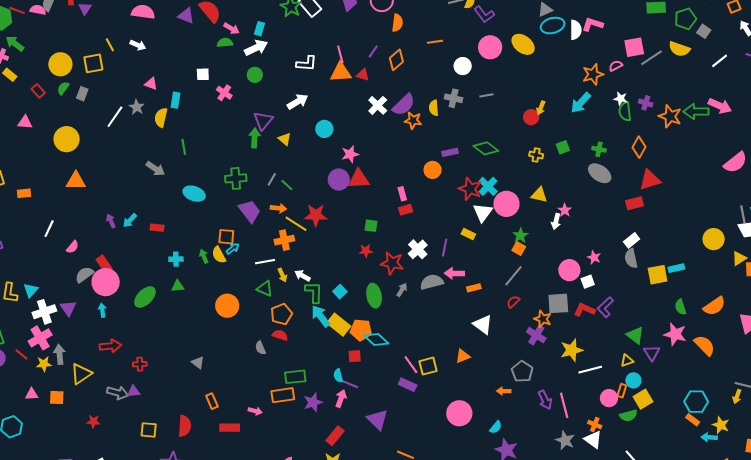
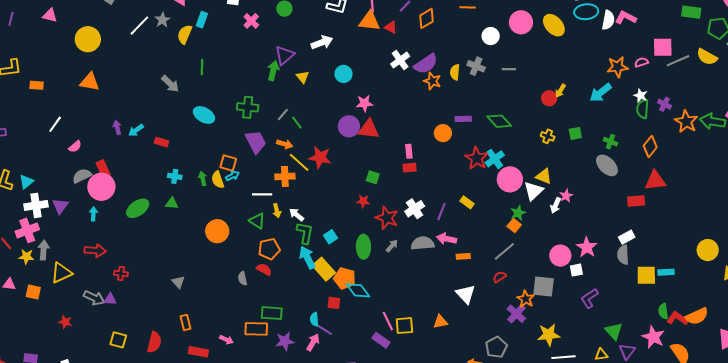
white triangle: (483, 213) -> (533, 191), moved
pink star: (594, 257) -> (587, 247), size x1.5
red L-shape: (584, 310) -> (677, 318), moved

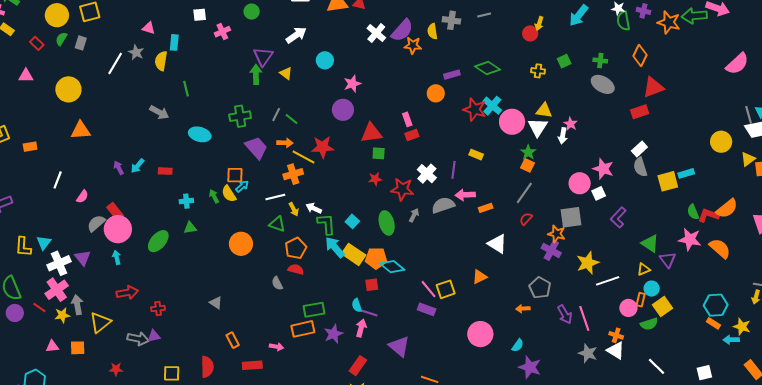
pink cross: (251, 21) -> (222, 32), turned 35
red triangle: (369, 129) -> (371, 133), moved

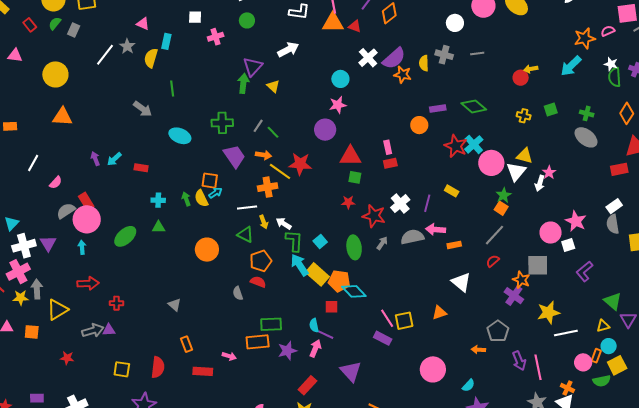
yellow arrow: (539, 24) -> (531, 69), turned 56
cyan circle: (325, 60) -> (340, 79), moved
gray arrow: (138, 339) -> (93, 331), turned -35

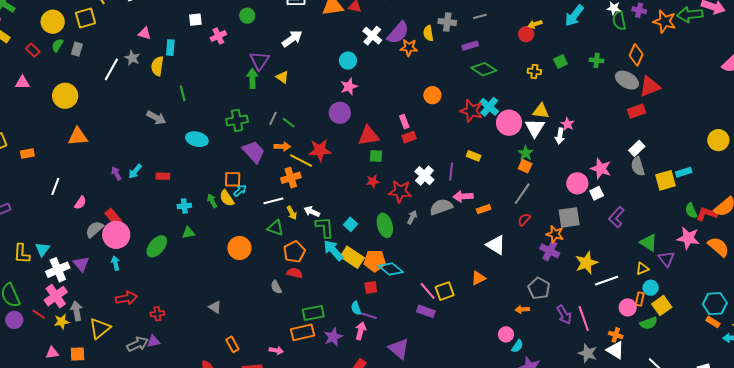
purple rectangle: (438, 109) -> (470, 46), moved
gray ellipse: (586, 137) -> (627, 80), moved
pink circle: (433, 369) -> (506, 334), moved, size x0.6

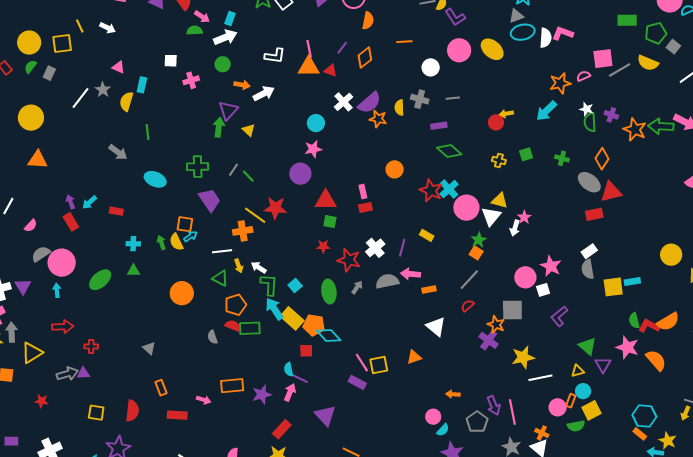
orange arrow: (282, 147) -> (242, 85), moved
red rectangle: (113, 217) -> (71, 222), moved
gray pentagon: (539, 288) -> (477, 422), moved
green rectangle: (313, 313) -> (250, 328), moved

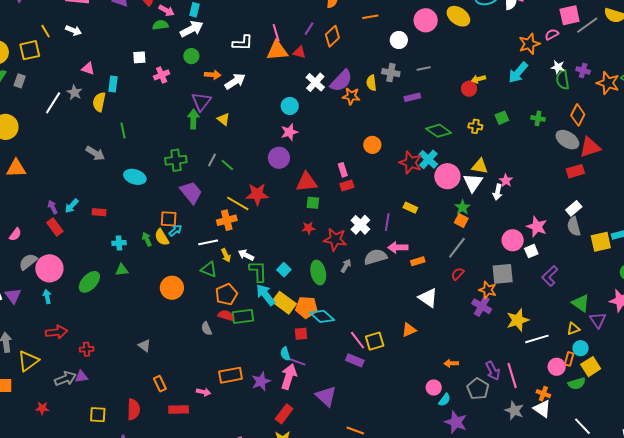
green diamond: (449, 151) -> (439, 131), moved
pink arrow: (290, 392) -> (289, 377), size x1.4

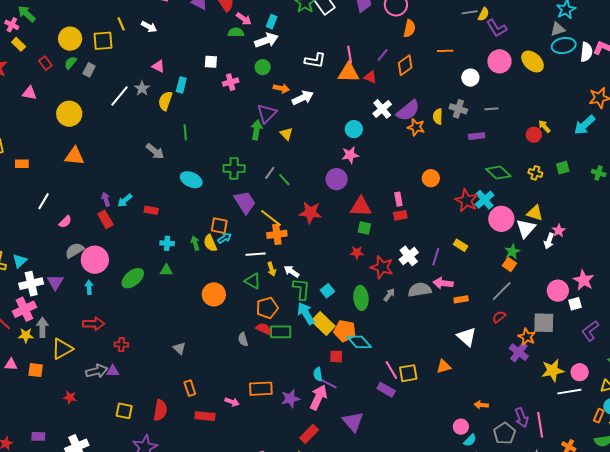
yellow arrow: (478, 79) -> (544, 126), turned 56
yellow line: (238, 203) -> (271, 218), moved
pink circle: (557, 367) -> (580, 372), moved

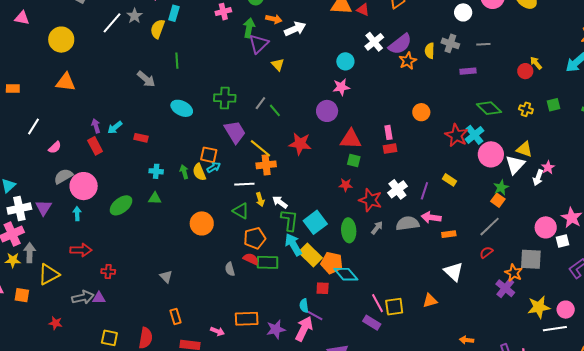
orange star: (416, 127) -> (408, 61), turned 30
green arrow: (257, 130) -> (249, 28), moved
cyan square: (327, 291) -> (315, 222), size x1.6

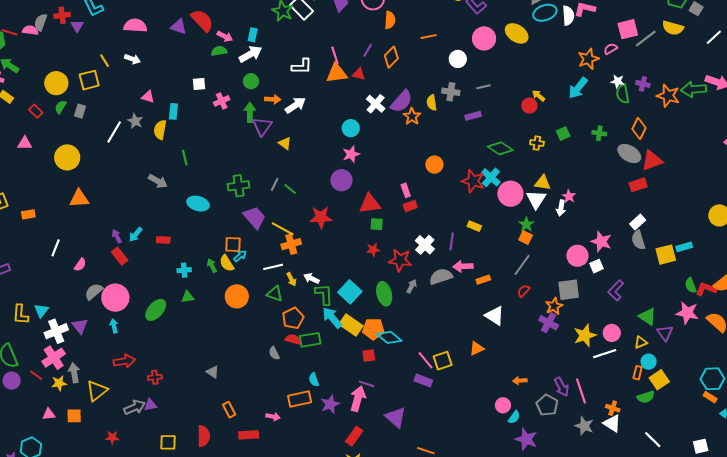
orange circle: (202, 223) -> (237, 296), moved
orange star: (514, 273) -> (554, 306), turned 30
cyan semicircle: (304, 306) -> (314, 380), moved

